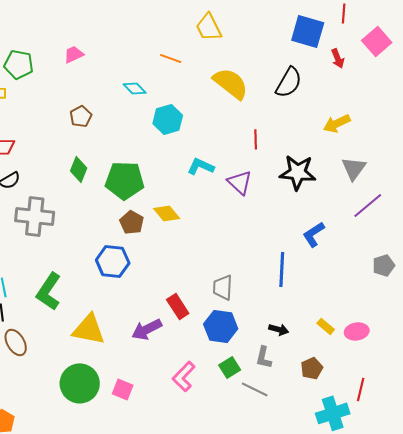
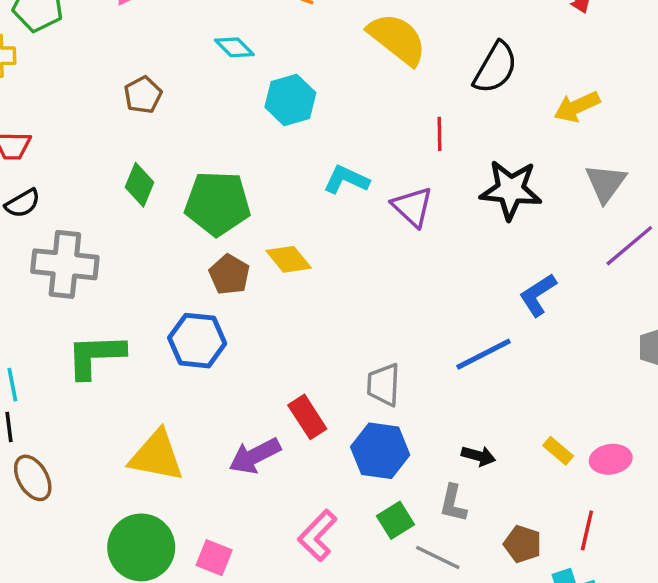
black semicircle: (289, 82) -> (495, 68), moved
blue line: (282, 269) -> (484, 354), turned 60
green L-shape: (49, 291) -> (95, 356), moved, turned 54
brown pentagon: (312, 368) -> (523, 544), moved, turned -30
red line: (361, 389) -> (587, 530), moved

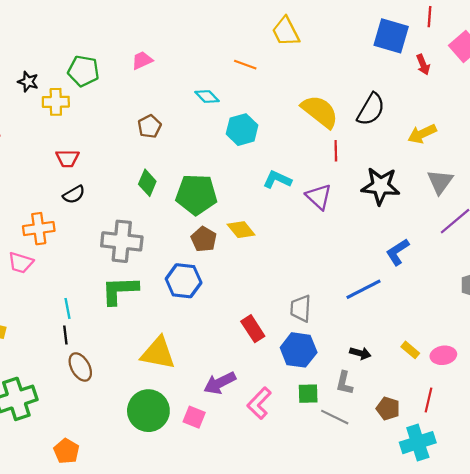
yellow semicircle: (397, 39) -> (320, 111), moved
gray cross: (65, 264) -> (122, 241), moved
purple arrow: (255, 456) -> (220, 383), moved
green square: (395, 520) -> (308, 394), turned 30

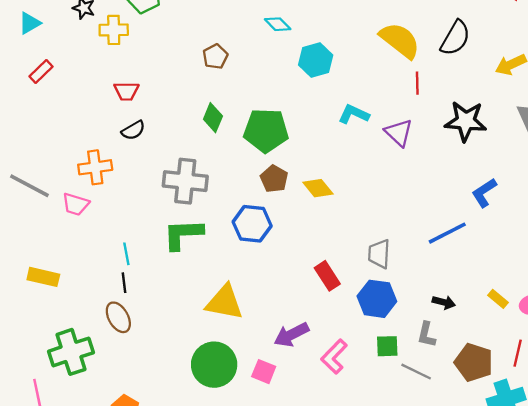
yellow diamond: (241, 230) -> (318, 188), moved
brown ellipse: (80, 367) -> (118, 317), moved
brown pentagon: (388, 409) -> (474, 362), size x1.5

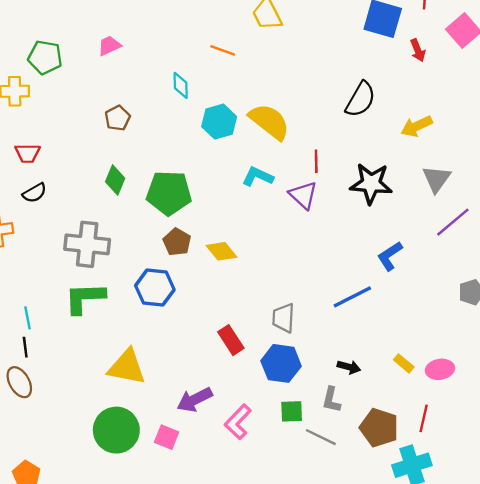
cyan diamond: (278, 24) -> (181, 85), turned 44
yellow semicircle: (400, 40) -> (269, 122), moved
red line: (417, 83) -> (316, 161), moved

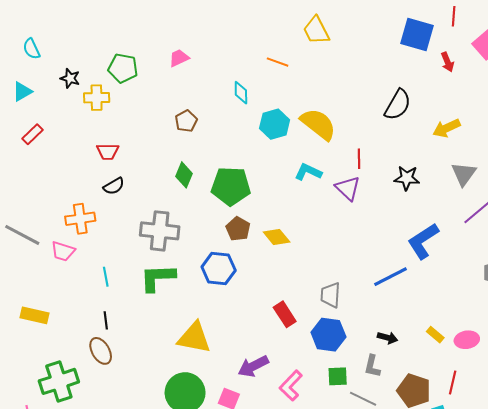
black star: (371, 184) -> (407, 178), size x0.7
blue L-shape: (390, 256) -> (423, 241), size x1.4
cyan line: (28, 318) -> (106, 277), moved

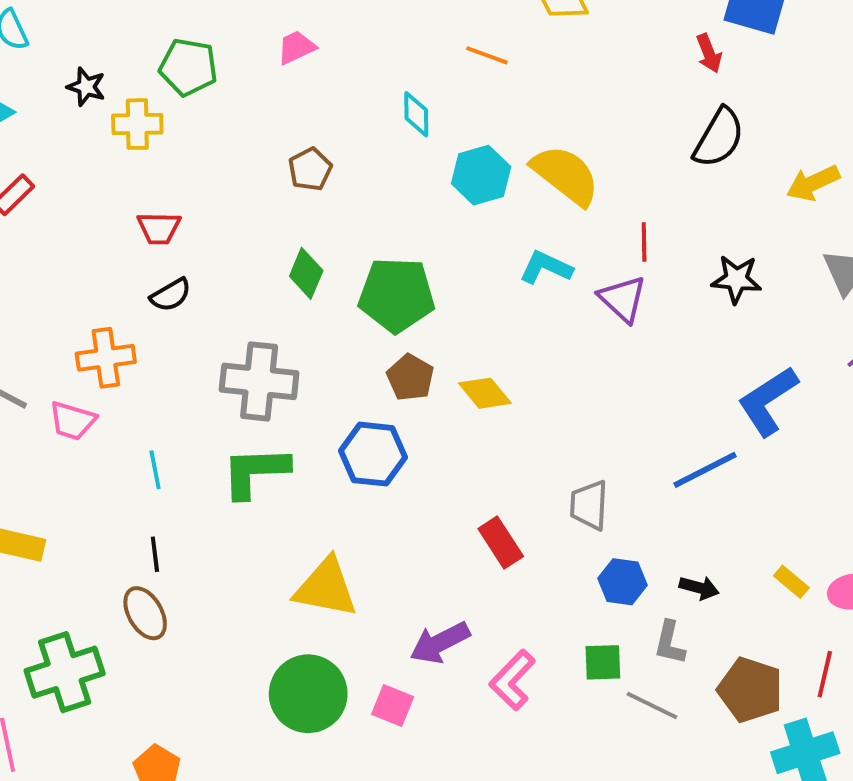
red arrow: (447, 62) -> (709, 53), moved
blue hexagon: (328, 335) -> (622, 582), moved, size x0.7

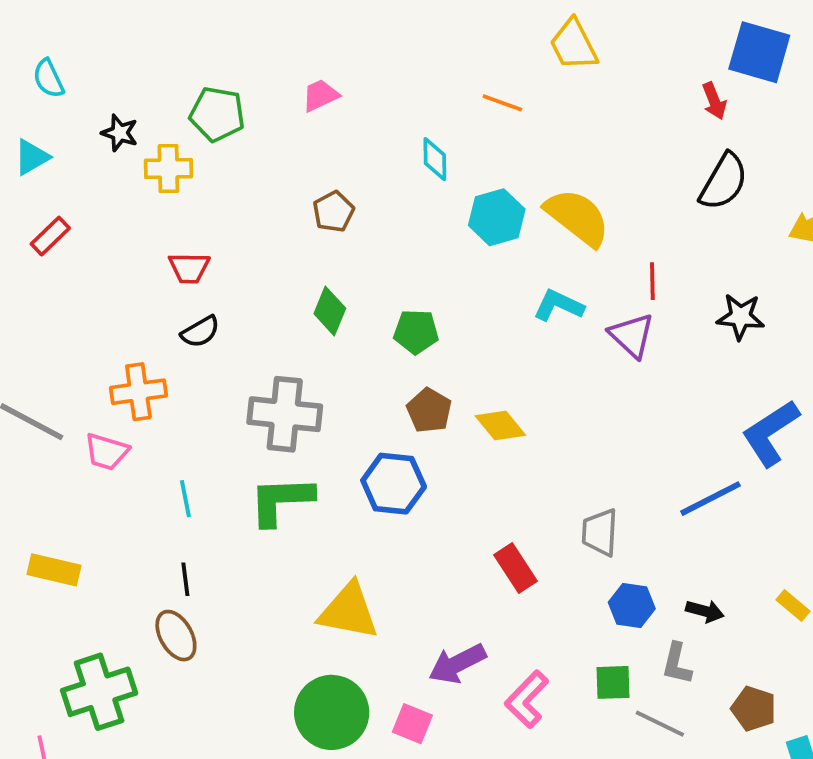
green pentagon: (397, 295) -> (416, 332), size x0.6
brown pentagon: (750, 690) -> (754, 709), size x0.7

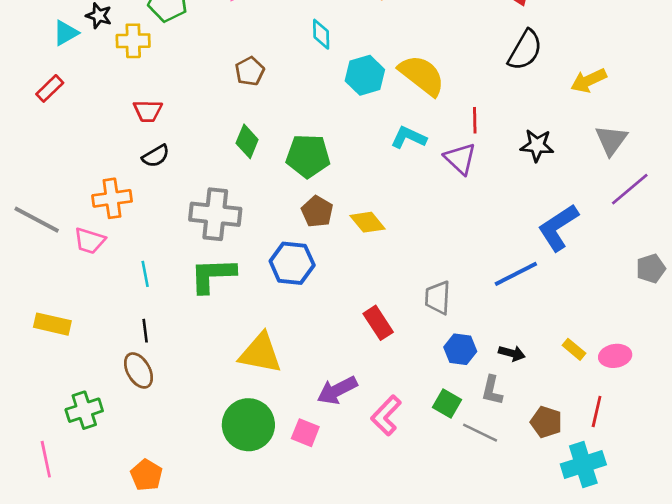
cyan triangle: (32, 157) -> (66, 33), moved
green pentagon: (416, 332) -> (308, 156), size x1.4
green square: (613, 682) -> (447, 404), turned 32
green cross: (99, 692) -> (84, 410), size x0.7

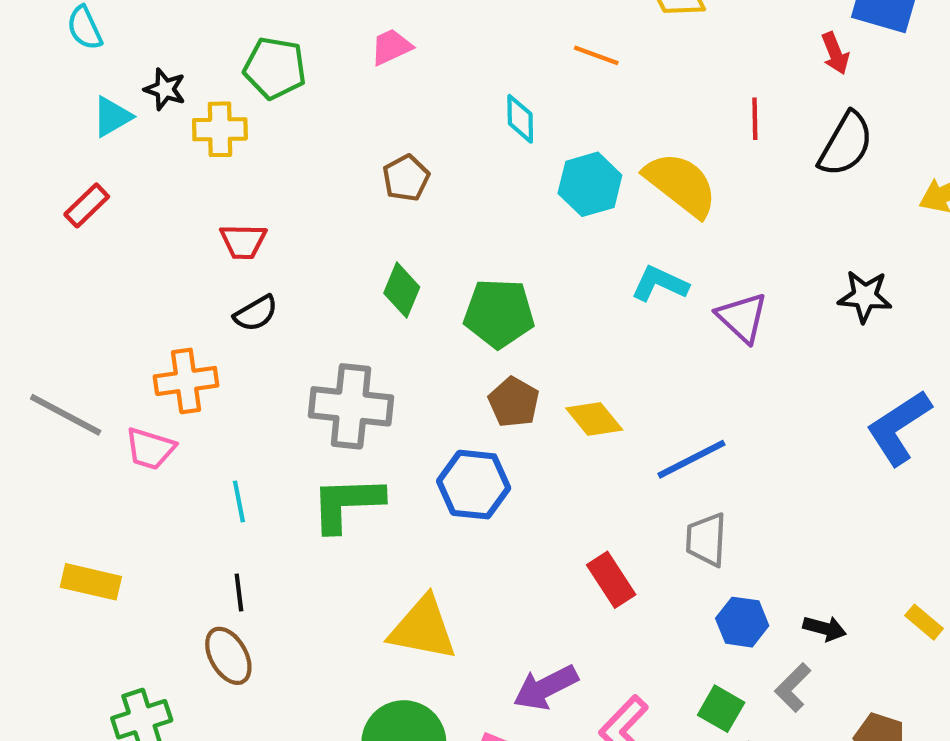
red line: (475, 120) -> (755, 119), moved
blue line: (516, 274) -> (691, 459), moved
gray L-shape: (492, 390) -> (793, 688), turned 32

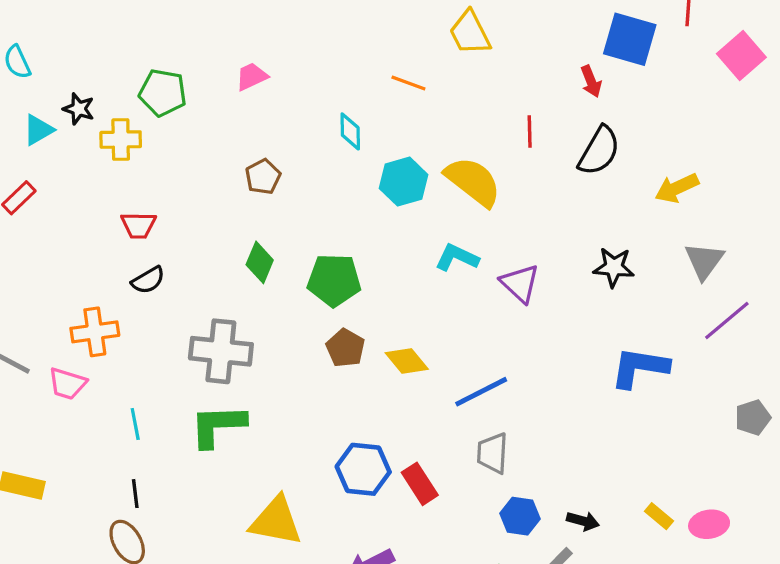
blue L-shape: (899, 427) -> (640, 367), turned 42
blue hexagon: (474, 485) -> (363, 469), moved

